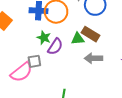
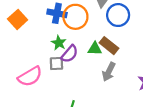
gray arrow: (93, 58) -> (109, 72), turned -72
gray square: (34, 61) -> (56, 64), moved

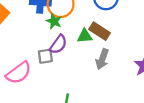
green star: (59, 43) -> (54, 21), moved

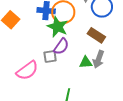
green star: (54, 21) -> (58, 27), size x1.5
green triangle: (85, 36) -> (86, 62), moved

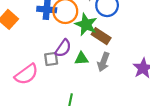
green star: (58, 27) -> (86, 24), moved
green triangle: (86, 62) -> (81, 58), moved

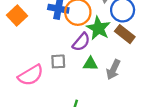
brown rectangle: (101, 36) -> (125, 34), moved
purple semicircle: (63, 48) -> (81, 42), moved

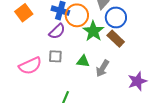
purple semicircle: (81, 42) -> (57, 31), moved

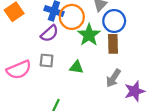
brown rectangle: (116, 39) -> (113, 44), turned 42
gray arrow: (102, 68) -> (113, 78), moved

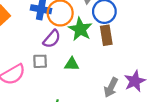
purple semicircle: (50, 33) -> (52, 39), moved
gray arrow: (113, 78) -> (111, 87), moved

